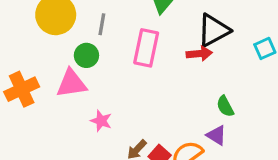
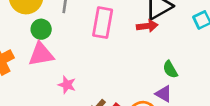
green circle: (86, 55) -> (41, 29), moved

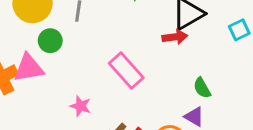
pink rectangle: (103, 23) -> (126, 71), moved, turned -52
pink triangle: (41, 54) -> (29, 68), moved

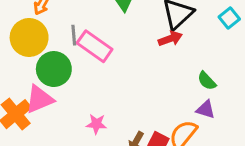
green circle: (50, 41) -> (54, 69), size x1.5
pink rectangle: (126, 71) -> (95, 46), moved

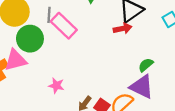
green semicircle: (207, 81) -> (146, 65), turned 84
purple triangle: (206, 109) -> (142, 87), size x1.6

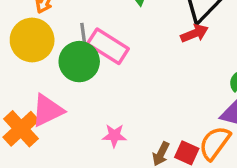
green circle: (30, 39) -> (79, 62), moved

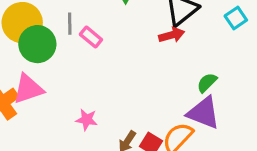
pink rectangle: (108, 46) -> (91, 37), size x0.6
green circle: (79, 62) -> (37, 44), moved

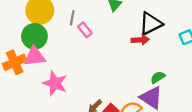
green circle: (37, 44) -> (34, 36), moved
pink star: (87, 120) -> (55, 83), moved, size x1.6

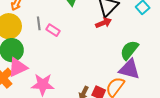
green semicircle: (158, 77) -> (129, 50), size x1.5

